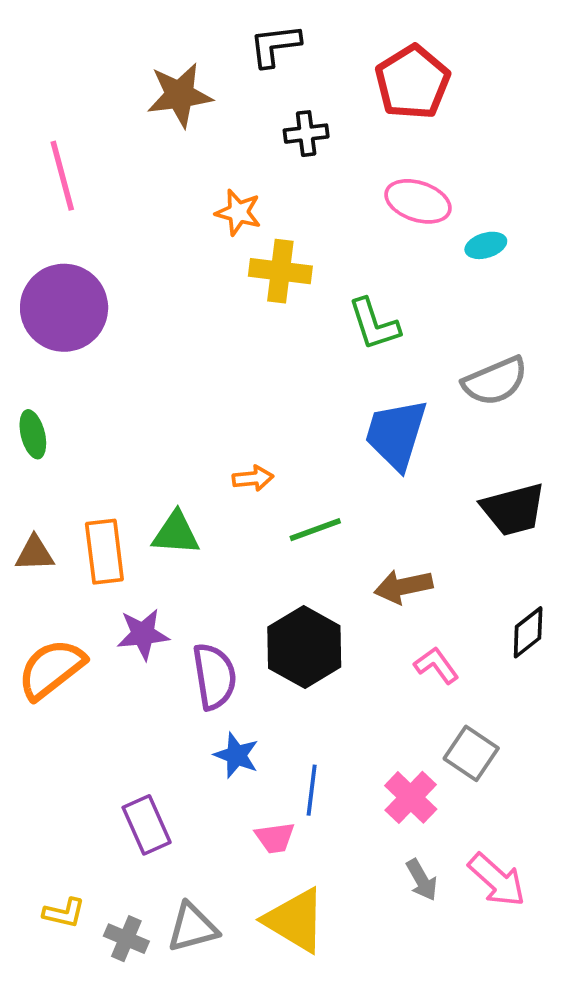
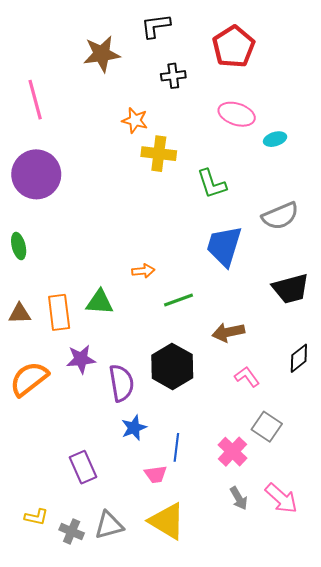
blue star: (236, 755) -> (134, 428), turned 30

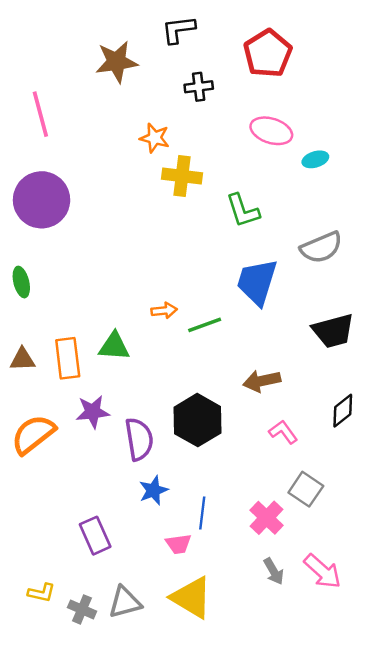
green line: (178, 300) -> (205, 325), moved

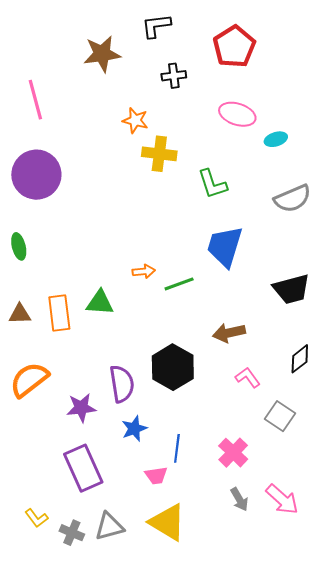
gray semicircle: (321, 247) -> (292, 199), moved
purple star: (93, 412) -> (81, 408), moved
gray square: (306, 489) -> (280, 416), moved
purple rectangle: (95, 536) -> (83, 468), size x1.4
yellow L-shape: (42, 593) -> (36, 518), turned 40

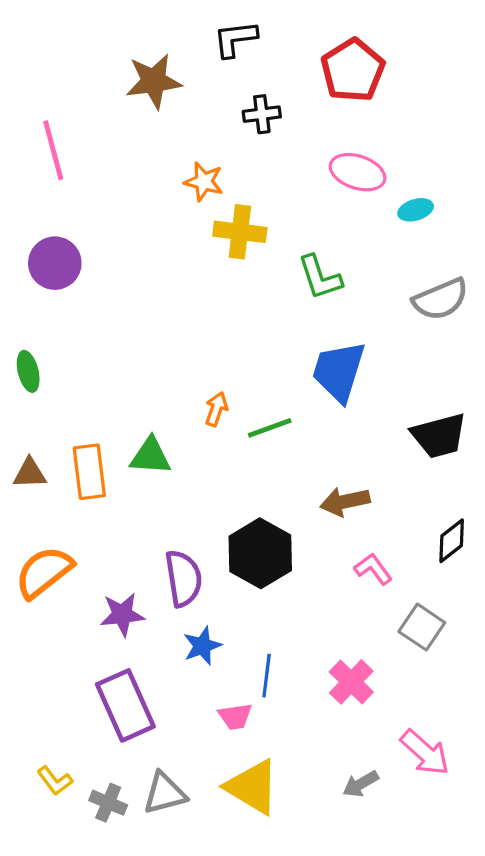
purple circle: (36, 175) -> (55, 263), size x0.7
orange arrow: (144, 271) -> (216, 409), turned -65
gray arrow: (239, 499) -> (361, 784), moved, turned 90

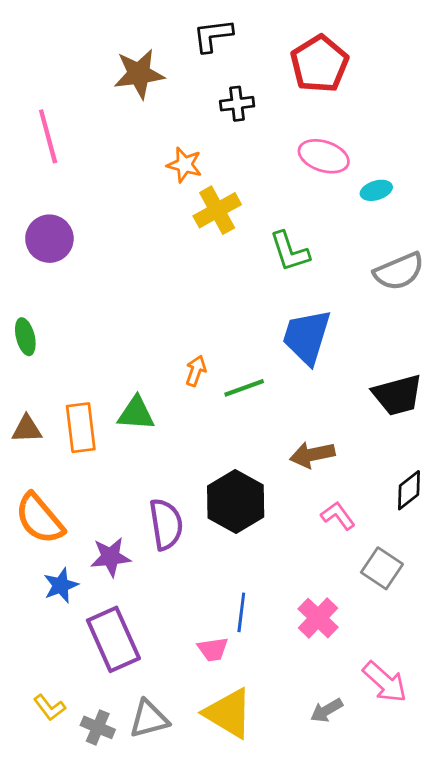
yellow cross: (240, 232) -> (217, 210), turned -36
orange semicircle: (44, 572) -> (40, 519), turned -92
blue star: (202, 646) -> (61, 585), moved

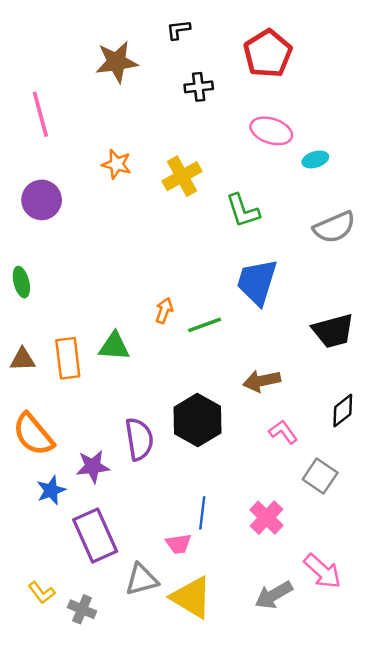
black L-shape: (213, 35) -> (178, 30), size x0.7
orange star: (184, 165) -> (117, 164), moved
gray arrow: (327, 710) -> (274, 595), size x1.4
gray triangle: (149, 719) -> (142, 580), moved

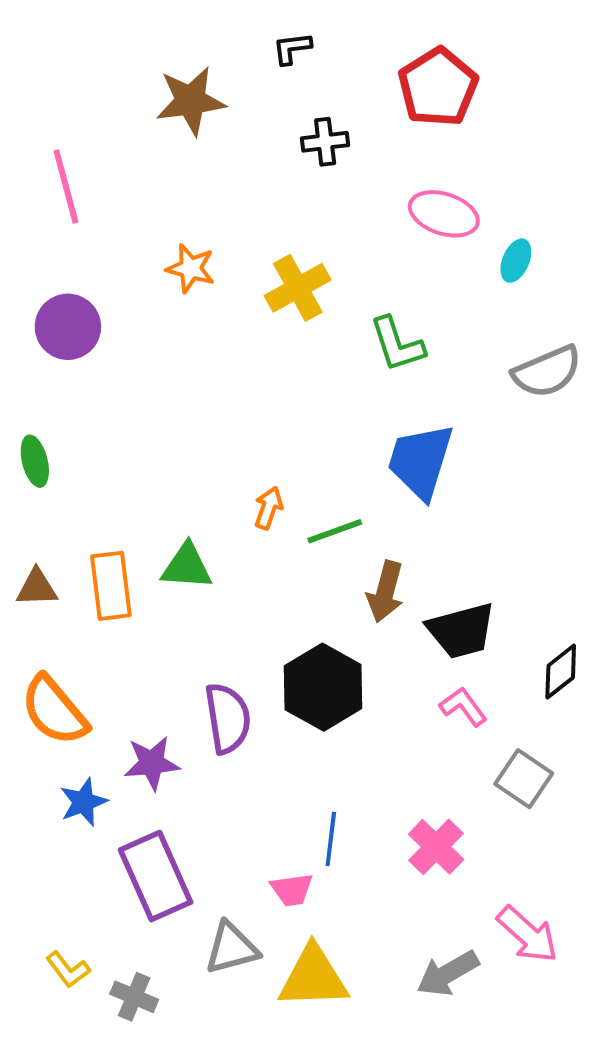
cyan ellipse: (315, 159) -> (516, 261), turned -50
black trapezoid: (333, 331) -> (461, 631), moved
brown arrow: (262, 381) -> (385, 592), moved, turned -63
yellow triangle: (192, 597) -> (313, 977), turned -33

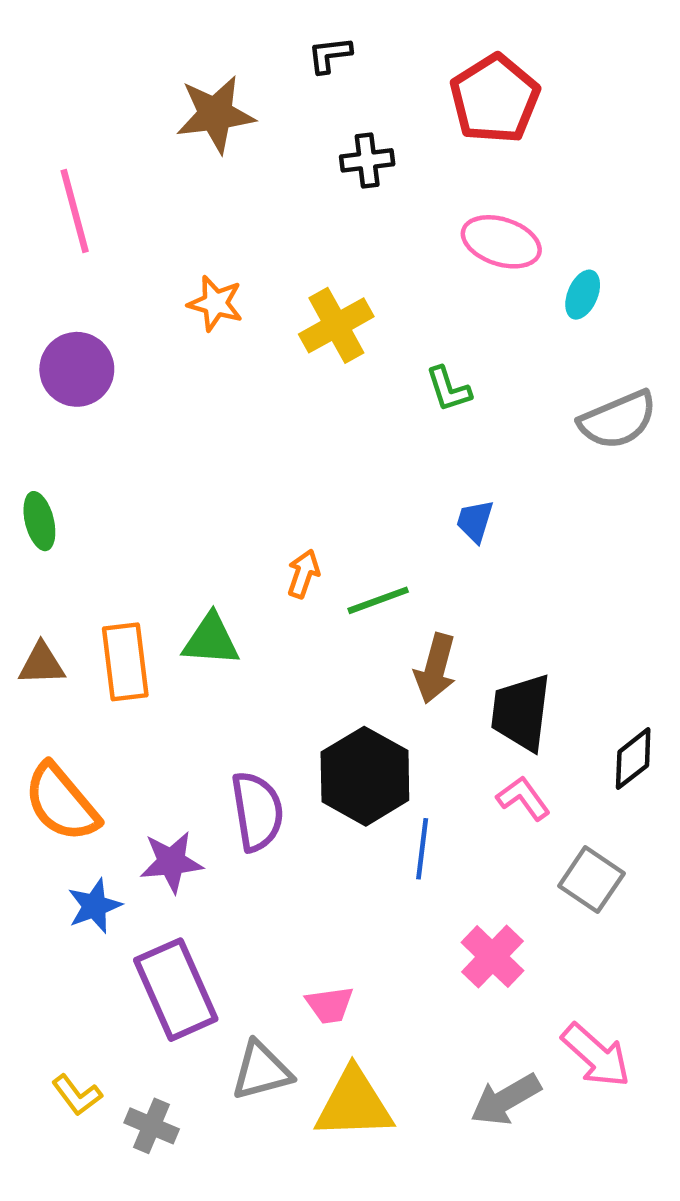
green L-shape: (397, 344) -> (448, 389), size x0.7
blue trapezoid: (420, 461) -> (475, 521), size x0.5
black trapezoid: (461, 631) -> (521, 712), turned 112
blue line: (331, 839) -> (422, 849), moved

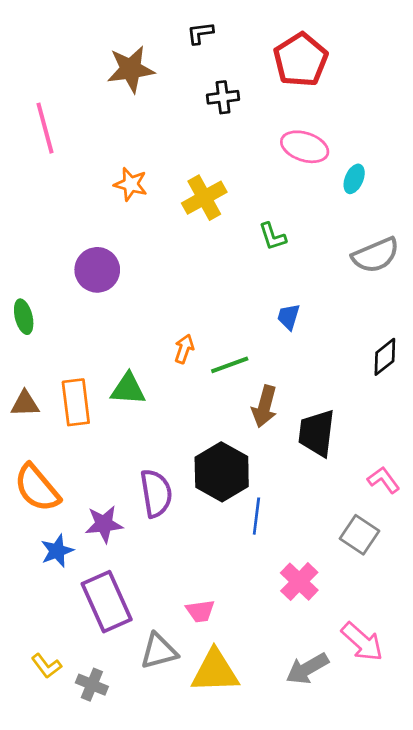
purple circle: (77, 369) -> (97, 270), moved
black diamond: (633, 759) -> (385, 357), moved
pink L-shape: (523, 798) -> (384, 480), moved

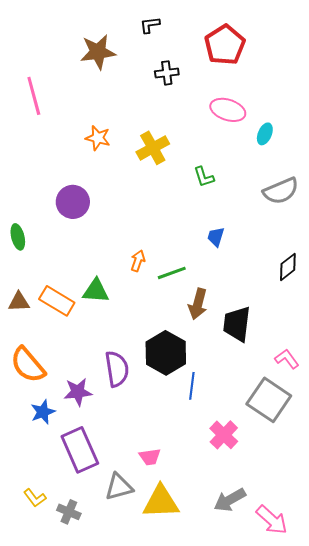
orange rectangle: (76, 402) -> (57, 301), turned -52
gray square: (359, 535) -> (269, 400), size x1.5
pink arrow: (362, 642) -> (272, 520), moved

